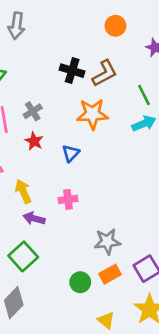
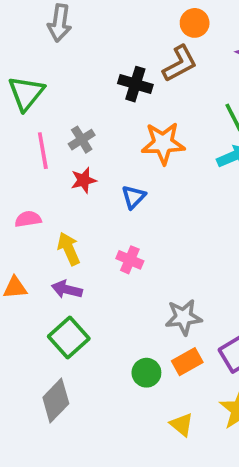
brown L-shape: (105, 73) -> (180, 64), moved
red star: (34, 141) -> (84, 180), turned 30
pink cross: (68, 199) -> (130, 260), turned 30
purple arrow: (34, 218) -> (67, 289), moved

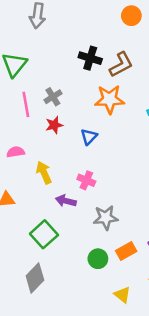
brown L-shape: (180, 64) -> (121, 65), moved
purple arrow: (67, 289) -> (66, 201), moved
gray star: (183, 317) -> (106, 218), moved

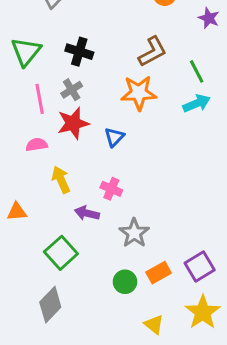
black cross: (90, 58) -> (79, 52), moved
red star: (54, 125) -> (73, 123), size x1.5
pink semicircle: (16, 152) -> (37, 145), moved
gray star: (106, 218) -> (134, 233), turned -30

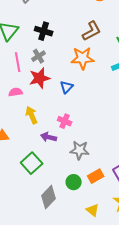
gray star: (134, 233) -> (80, 150), turned -30
gray diamond: (50, 305) -> (49, 197), moved

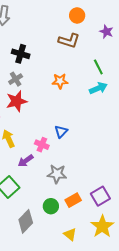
brown L-shape: (92, 31) -> (69, 41), moved, turned 45
orange star: (83, 58) -> (60, 81), size x0.7
blue triangle: (67, 87) -> (61, 132), moved
purple arrow: (49, 137) -> (26, 161), turned -49

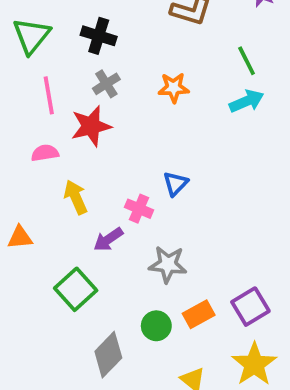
gray cross: (16, 79) -> (106, 84), moved

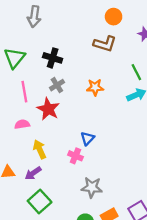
red star: (91, 126) -> (48, 109), turned -30
blue triangle: (175, 184) -> (87, 138), moved
purple arrow: (108, 239) -> (33, 173), moved

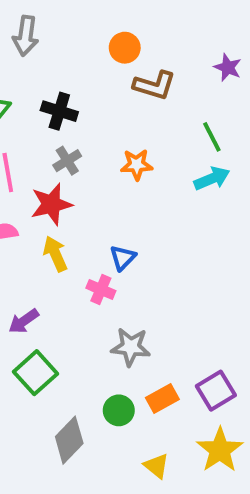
orange circle: (114, 17) -> (125, 48), moved
red star: (48, 109) -> (51, 204), turned 30
yellow arrow: (40, 149) -> (55, 254), moved

